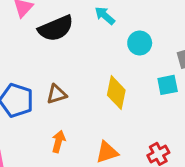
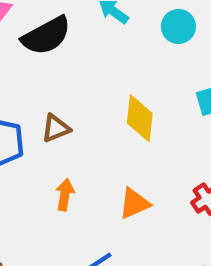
cyan circle: (140, 43) -> (178, 26), moved

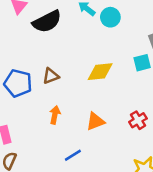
cyan circle: (178, 26) -> (110, 17), moved
yellow diamond: (140, 118) -> (100, 72), turned 76

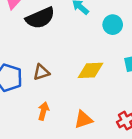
cyan circle: (110, 17) -> (113, 25), moved

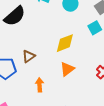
orange triangle: (83, 120) -> (67, 69), moved

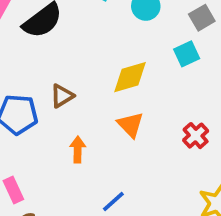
orange triangle: (67, 69) -> (130, 125), turned -42

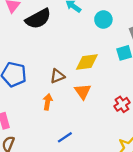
brown triangle: (62, 96) -> (57, 76), moved

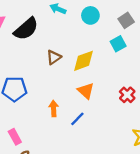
brown triangle: (57, 76) -> (54, 57), moved
blue line: (65, 137) -> (77, 119), moved

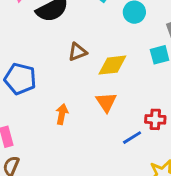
red cross: (127, 95) -> (155, 119), turned 35
blue line: (77, 119) -> (132, 138), moved

